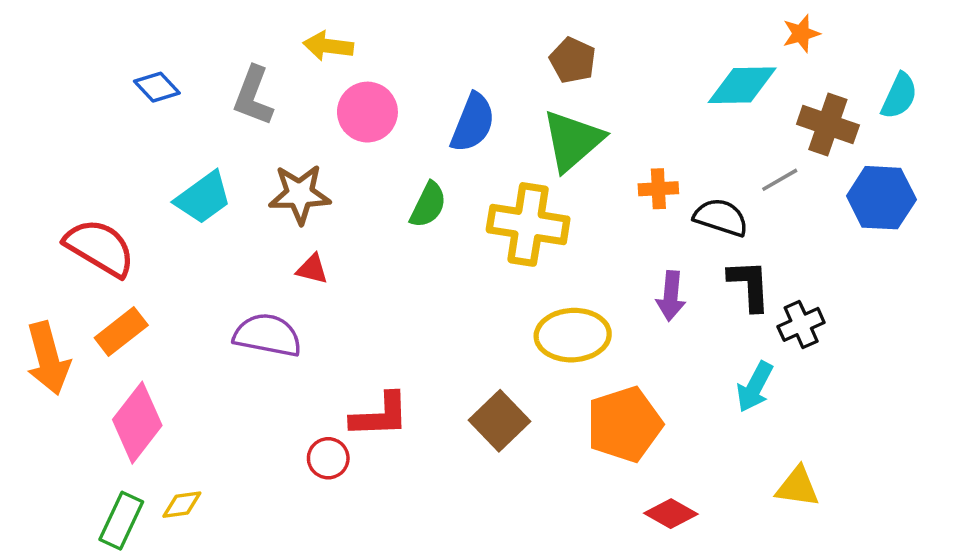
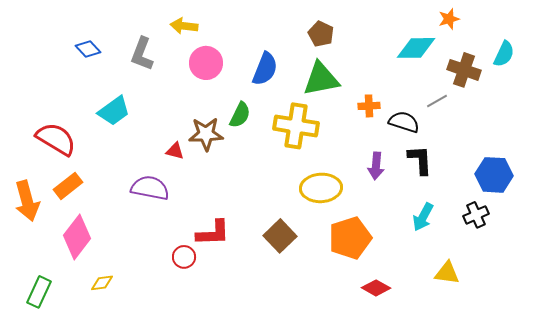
green triangle: (573, 141) -> (321, 79), turned 30
brown star: (300, 194) -> (206, 134), moved
blue hexagon: (881, 198) -> (494, 175), moved
black cross: (801, 324) -> (476, 215), moved
green rectangle: (121, 521) -> (39, 292), moved

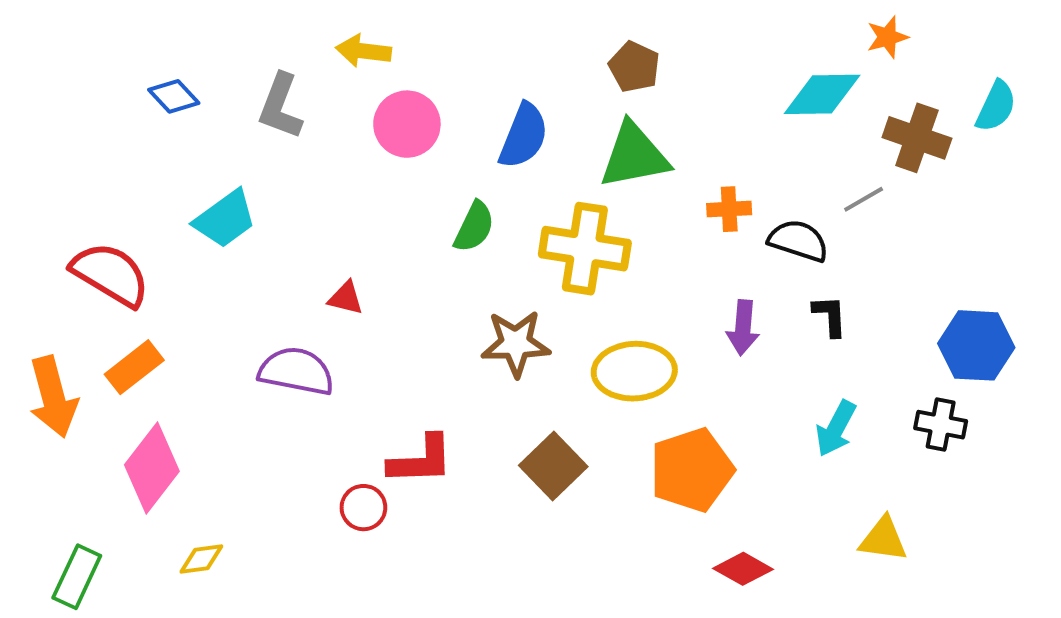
brown star: (206, 134) -> (516, 343), moved
black L-shape: (420, 160) -> (830, 316), size x0.7
black cross: (476, 215) -> (941, 425), turned 35

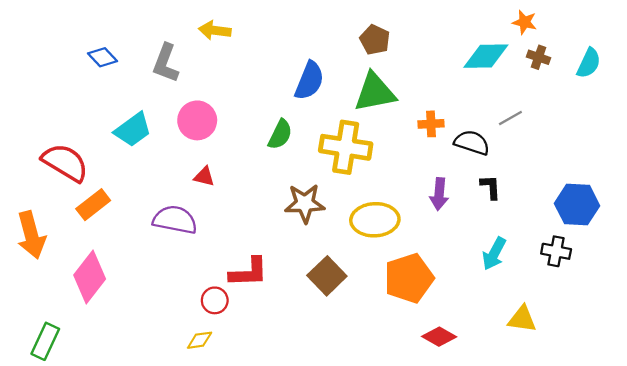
orange star: (887, 37) -> (524, 22), turned 30
pink circle: (407, 124) -> (197, 120), moved
brown cross: (917, 138) -> (539, 57), moved, size x0.6
orange rectangle: (134, 367) -> (93, 205), moved
yellow diamond: (201, 559) -> (200, 340), moved

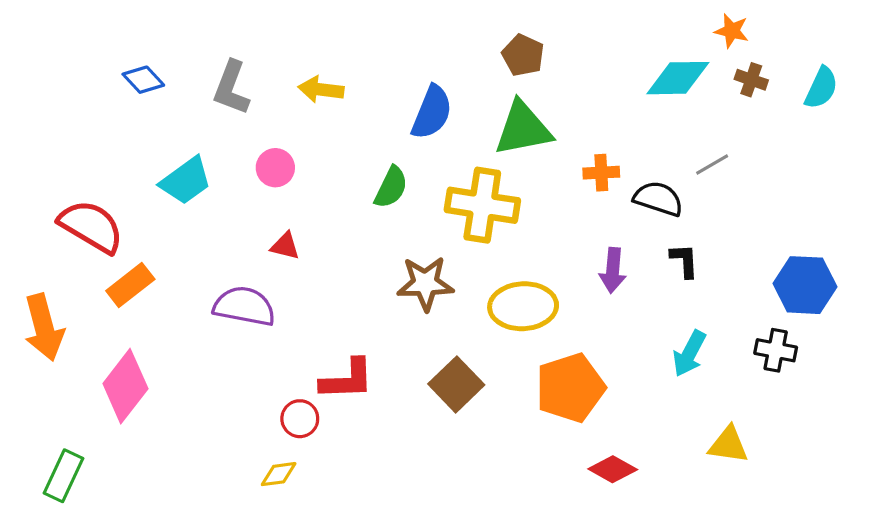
yellow arrow: (215, 30) -> (321, 89), moved
pink circle: (197, 120) -> (275, 168), size x0.7

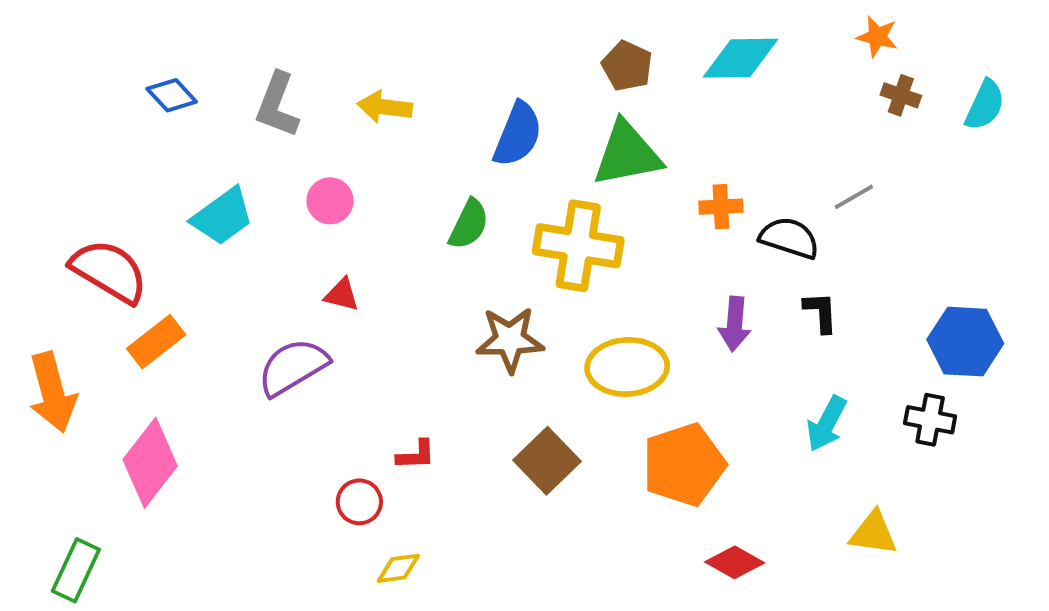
cyan diamond: (678, 78) -> (740, 58), moved
purple semicircle: (244, 306) -> (293, 367), turned -42
red L-shape: (347, 380) -> (416, 455), size x0.6
yellow diamond: (279, 474) -> (398, 568), moved

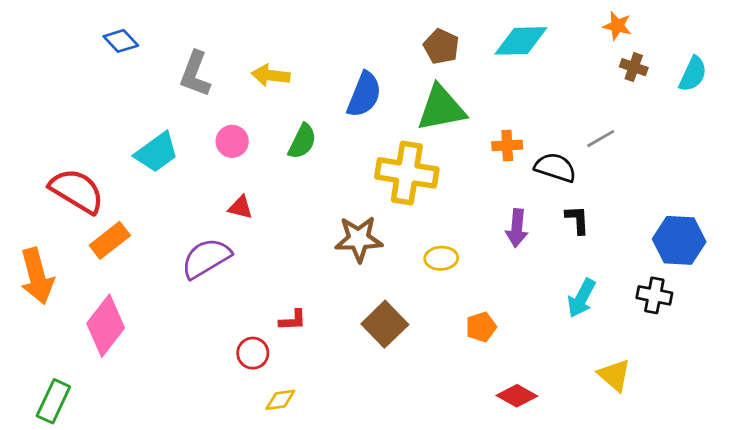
blue diamond: (172, 95) -> (121, 41), moved
green semicircle: (469, 224) -> (302, 141), moved
yellow ellipse: (627, 367) -> (441, 258), size x0.6
orange pentagon: (684, 465) -> (481, 327), size x0.5
yellow triangle: (873, 533) -> (614, 375), turned 33

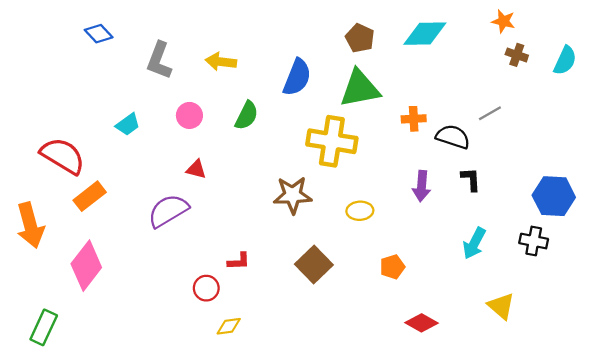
cyan trapezoid: (157, 152) -> (128, 124), size x0.7

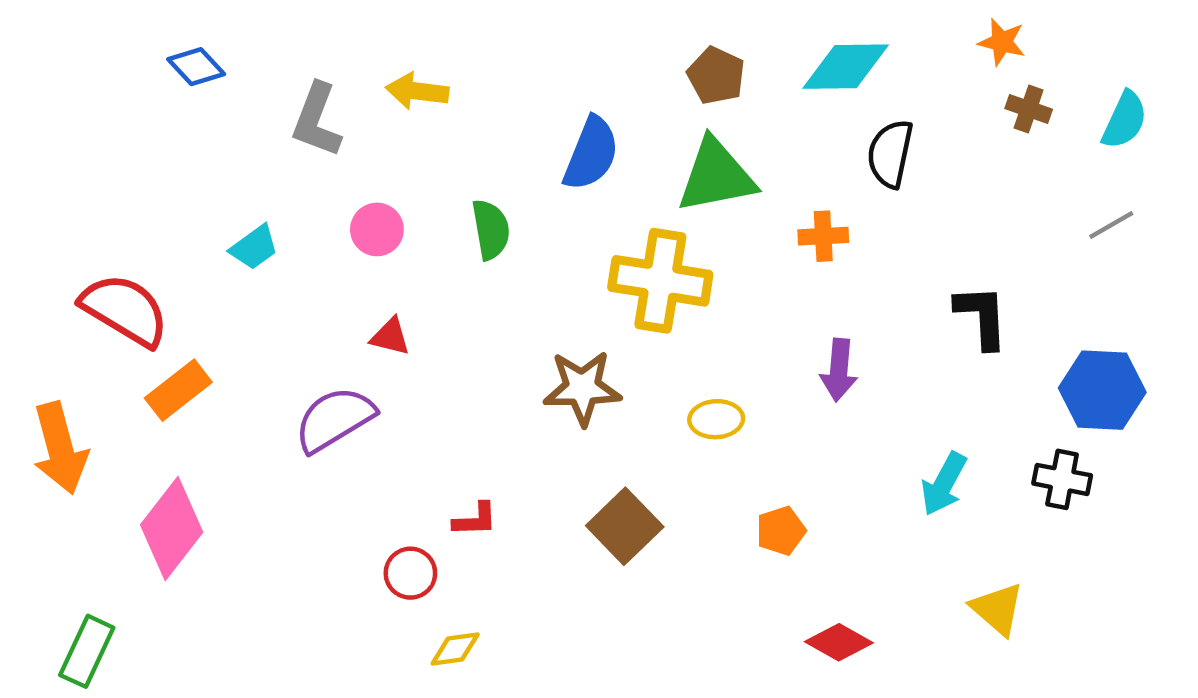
yellow arrow: (221, 62) -> (417, 91), moved
gray line: (490, 113) -> (1111, 225), moved
green semicircle: (247, 115) -> (491, 229), turned -36
black semicircle: (453, 137) -> (890, 154), moved, turned -96
black L-shape: (471, 179) -> (982, 317), moved, size x1.4

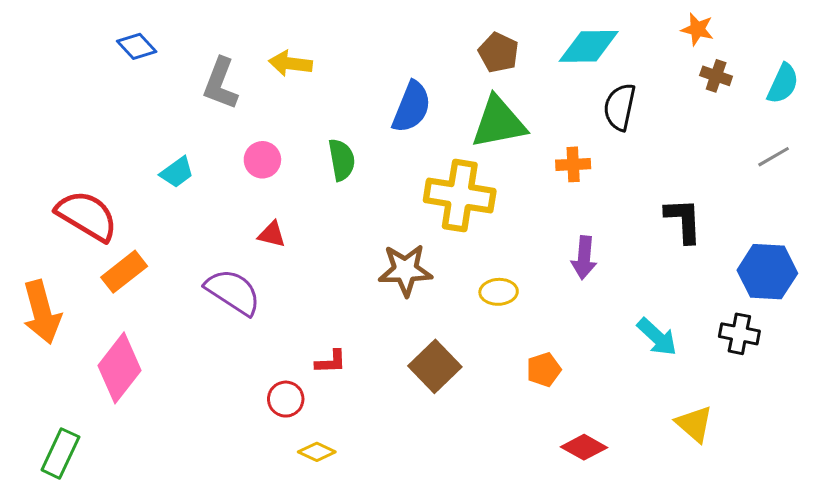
purple semicircle: (335, 419) -> (233, 292), turned 64
cyan arrow: (944, 484) -> (657, 337), turned -75
yellow diamond: (455, 649) -> (317, 452), turned 33

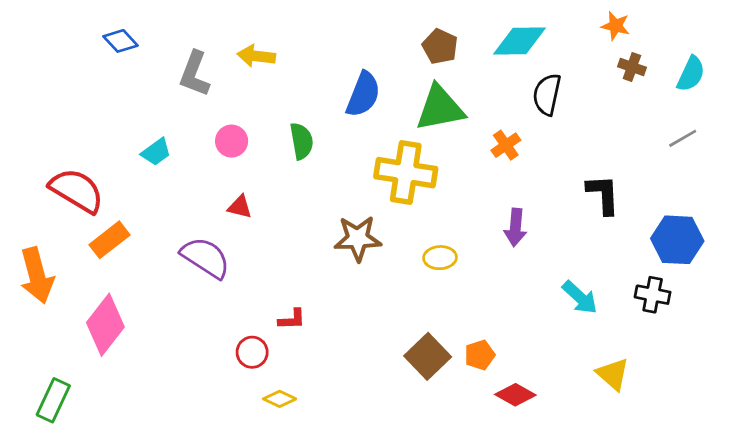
orange cross: (573, 164) -> (506, 145), turned -32
brown square: (435, 366) -> (428, 356), moved
orange pentagon: (544, 370) -> (480, 355), moved

